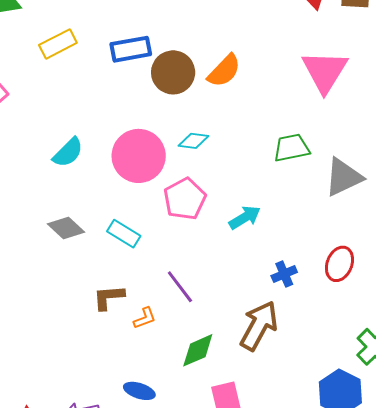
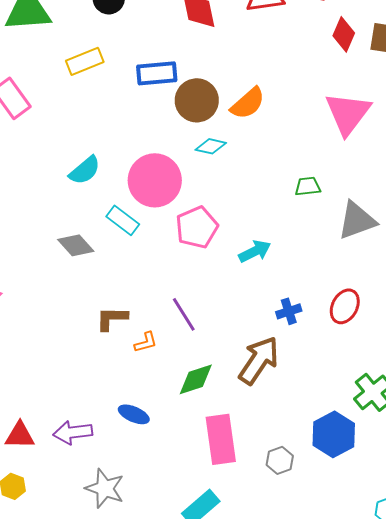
cyan diamond: (193, 141) -> (211, 146), moved
green trapezoid: (292, 148) -> (308, 186), size x0.7
cyan rectangle: (124, 234) -> (123, 220), moved

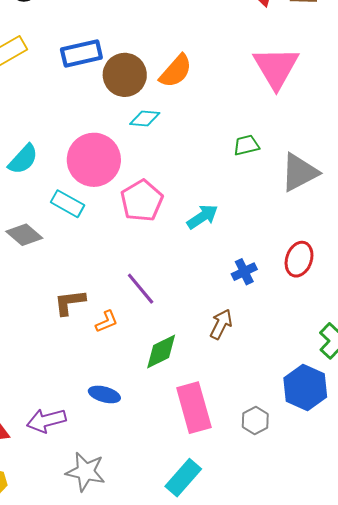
brown arrow: (259, 360) -> (221, 324), size x0.6

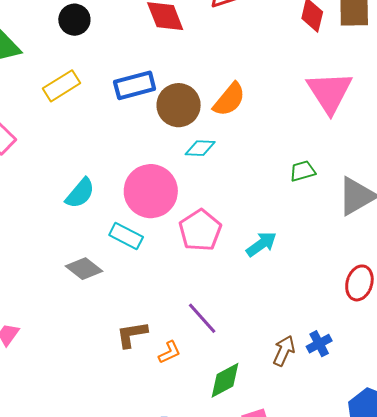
blue cross: (244, 272) -> (319, 344), moved

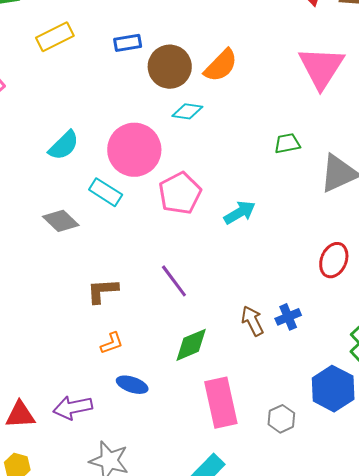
blue rectangle: (135, 85) -> (128, 43), size x0.7
brown arrow: (284, 351) -> (252, 321), turned -56
orange L-shape: (169, 352) -> (112, 343), moved

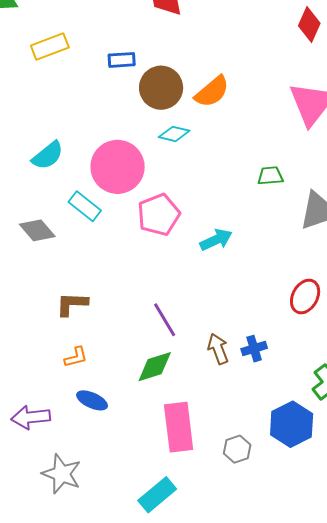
purple line: (174, 281) -> (165, 320), moved

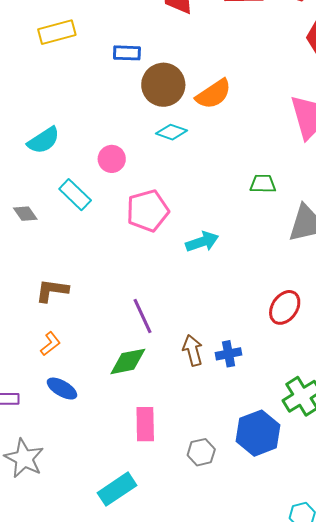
pink circle: (118, 167) -> (112, 159), size x0.5
gray diamond: (37, 230) -> (25, 214), size x0.7
orange L-shape: (76, 357) -> (50, 344), turned -30
pink rectangle: (179, 427) -> (145, 424), size x0.7

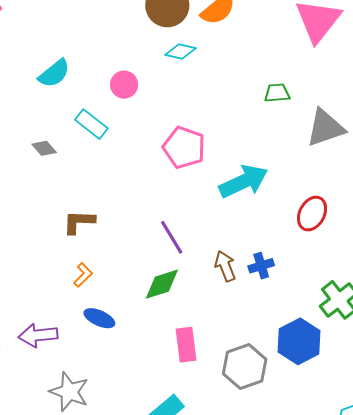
pink pentagon: (148, 211) -> (184, 148), moved, turned -30
cyan arrow: (202, 242) -> (244, 181), moved, size x1.5
gray hexagon: (201, 452) -> (245, 366), size x1.6

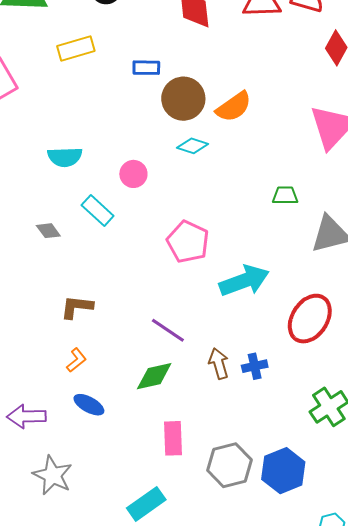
cyan semicircle: (54, 73) -> (65, 157), turned 32
red ellipse: (312, 214) -> (310, 319), size x1.4
purple line: (172, 237) -> (168, 330), turned -30
blue hexagon: (299, 341) -> (283, 471), moved

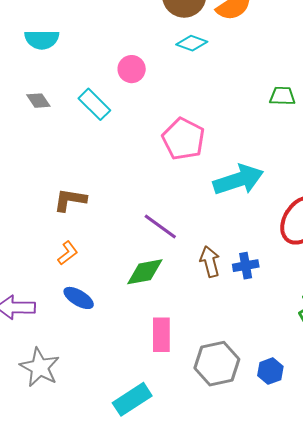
cyan semicircle: (65, 157) -> (42, 39), moved
gray diamond: (48, 231) -> (38, 101), moved
blue hexagon: (283, 471) -> (270, 371), size x0.6

